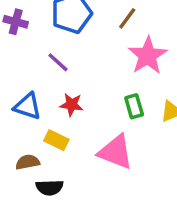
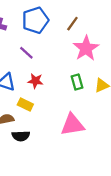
pink triangle: (115, 152) -> (72, 125), moved, turned -30

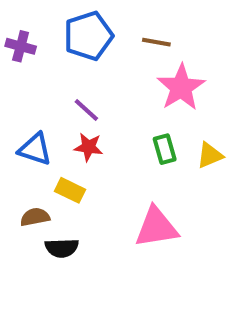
brown line: (72, 24) -> (156, 42), turned 64
purple line: (26, 53) -> (86, 110), moved

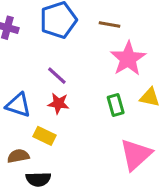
yellow triangle: (210, 155) -> (150, 97), moved, turned 35
pink triangle: (156, 227) -> (136, 154), moved, turned -33

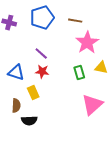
yellow rectangle: (45, 136) -> (33, 93), turned 40
brown semicircle: (18, 156) -> (16, 106), turned 104

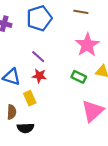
brown line: (75, 21) -> (81, 12), moved
green rectangle: (79, 73) -> (79, 77), turned -48

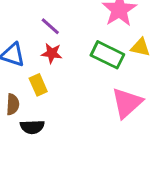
green rectangle: (79, 77) -> (107, 55), size x1.5

